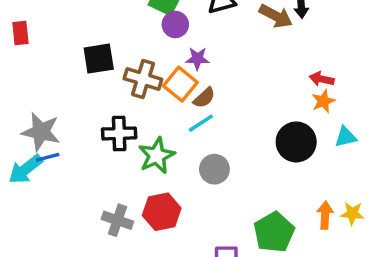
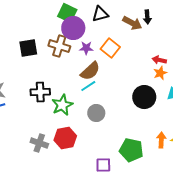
purple circle: (175, 25) -> (73, 28), size x1.5
brown cross: (143, 79) -> (59, 46), moved
orange square: (180, 84) -> (110, 48), moved
brown semicircle: (204, 98) -> (90, 71), size x1.5
green pentagon: (274, 232) -> (131, 150), turned -30

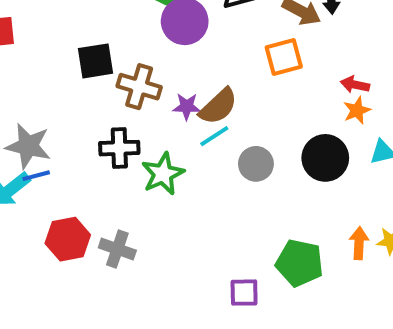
brown cross: (59, 46) -> (139, 87), moved
purple star: (86, 48) -> (187, 106), moved
orange square: (110, 48) -> (284, 57), moved, turned 36
gray circle: (96, 113) -> (256, 164), moved
red hexagon: (65, 138) -> (68, 239), moved

